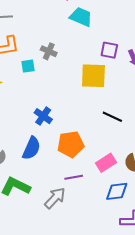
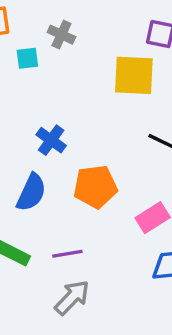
purple line: (74, 177) -> (67, 254), moved
gray arrow: (55, 198) -> (72, 297), moved

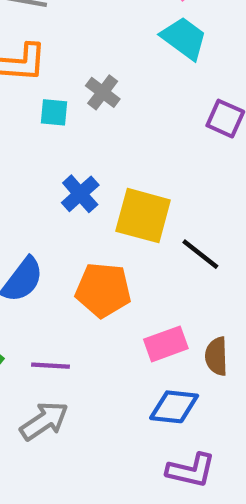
yellow square: (134, 75) -> (143, 216), moved
blue cross: (51, 140) -> (80, 194), moved

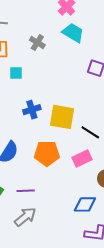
gray cross: (103, 92) -> (37, 42), moved
blue cross: (80, 194) -> (32, 110), turned 30
pink rectangle: (166, 344) -> (82, 159), moved

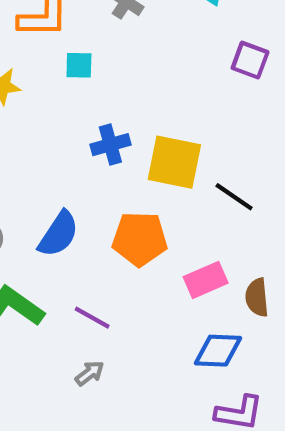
pink rectangle: (82, 159) -> (206, 280), moved
purple line: (26, 191) -> (92, 318), turned 30
gray arrow: (25, 217) -> (90, 373), size x0.6

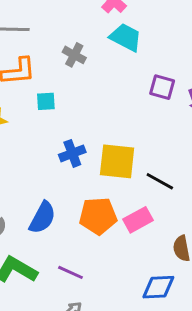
pink rectangle: (206, 280) -> (138, 220), moved

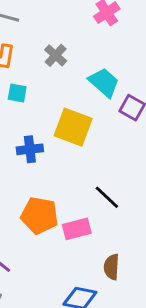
cyan trapezoid: (126, 37) -> (104, 82), moved
yellow square: (117, 161) -> (73, 127), moved

